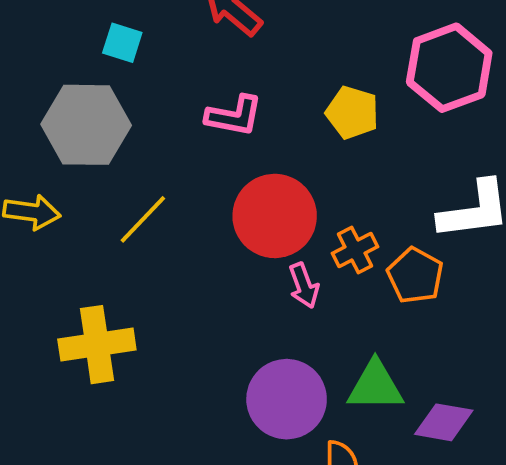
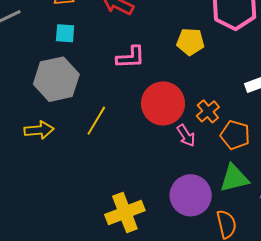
orange pentagon: (415, 276) -> (235, 135), moved
yellow cross: (97, 345) -> (125, 212), moved

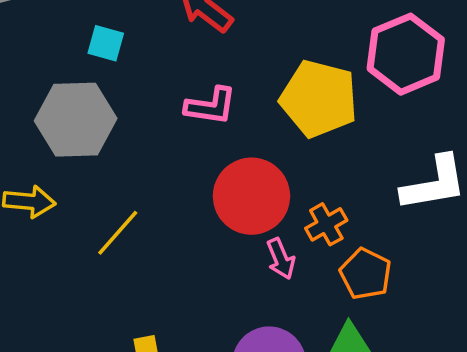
yellow pentagon: (190, 42) -> (319, 99), size x1.6
yellow line: (96, 121) -> (118, 233), moved

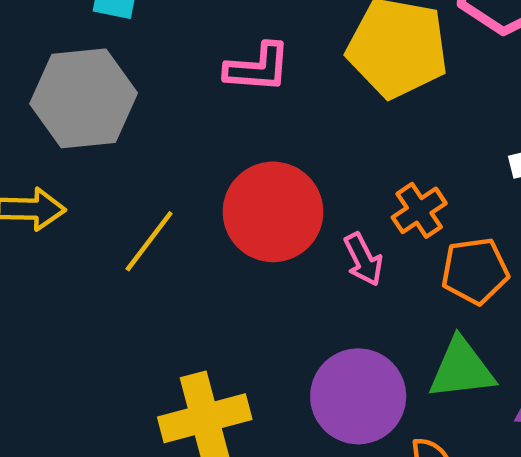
red circle: (251, 196) -> (273, 212), moved
orange pentagon: (366, 274) -> (475, 271), turned -30

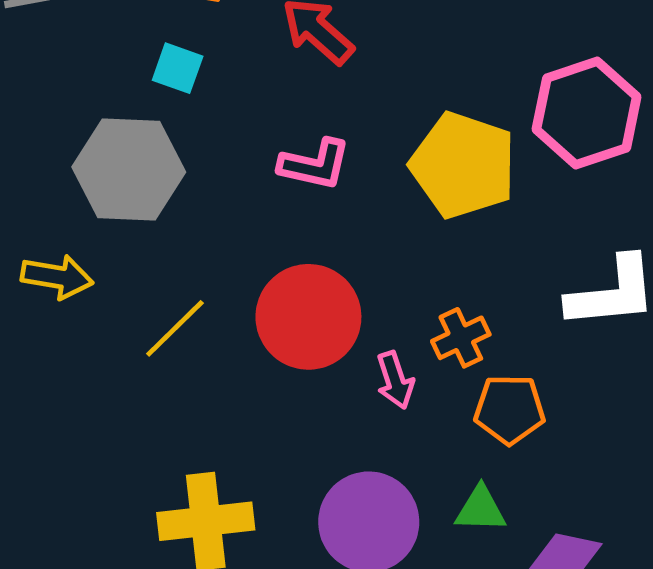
green triangle: (462, 369) -> (481, 509), size x0.7

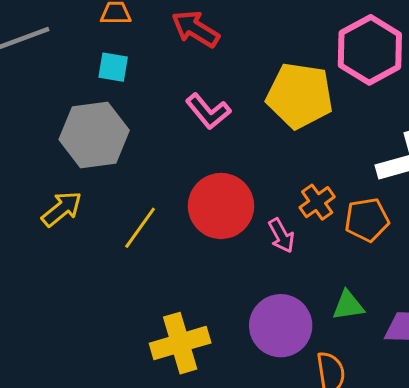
pink L-shape: (315, 164) -> (208, 111), turned 48
yellow arrow: (57, 277) -> (62, 209), turned -39
orange pentagon: (510, 409) -> (367, 220), moved

